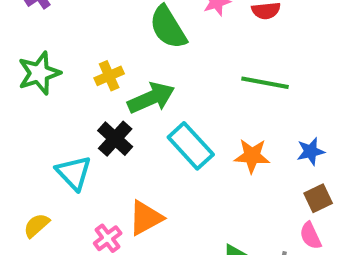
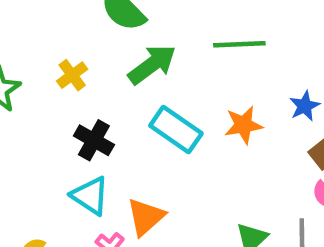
green arrow: (151, 98) -> (152, 65), moved
cyan triangle: (74, 173) -> (90, 196), moved

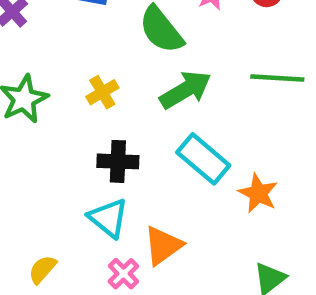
orange star: (243, 125) -> (258, 193), moved, turned 30
black cross: (94, 140) -> (118, 161), turned -33

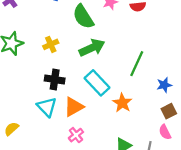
green line: (277, 78) -> (137, 64), moved, turned -75
orange triangle: (163, 246) -> (74, 107), moved
pink cross: (123, 274) -> (76, 135), moved

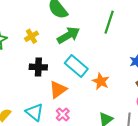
green line: (137, 64) -> (109, 22), moved
cyan triangle: (47, 107) -> (35, 112), moved

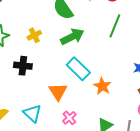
black cross: (38, 67) -> (23, 66), moved
orange triangle: (58, 90) -> (58, 92), turned -30
pink cross: (63, 114) -> (69, 118), moved

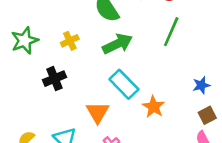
black cross: (23, 66) -> (54, 79), turned -30

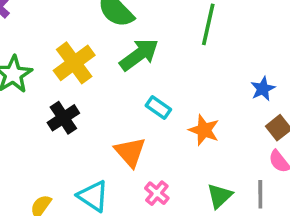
yellow cross: (70, 41) -> (74, 63), size x1.6
cyan rectangle: (124, 84) -> (158, 107), size x0.6

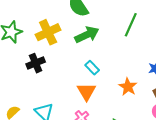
orange star: (204, 130) -> (128, 87), moved
orange triangle: (130, 152) -> (86, 92), moved

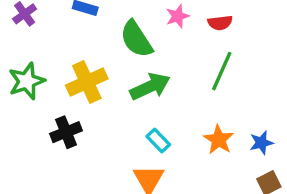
orange star: (128, 87) -> (219, 140), moved

